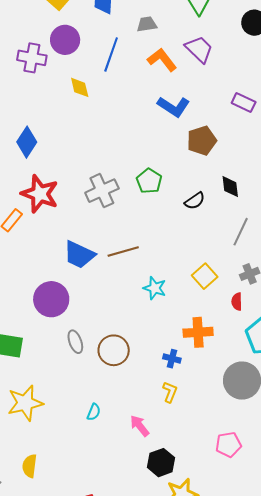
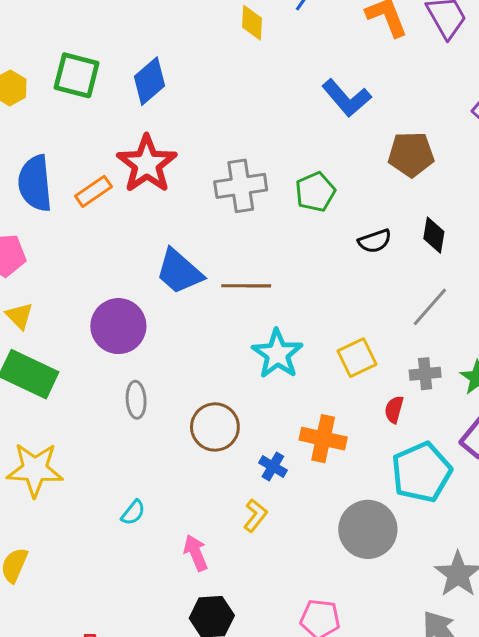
blue L-shape: (174, 107) -> (346, 98), moved
cyan star: (155, 288) -> (277, 354), size x1.4
brown circle: (114, 350) -> (215, 427), moved

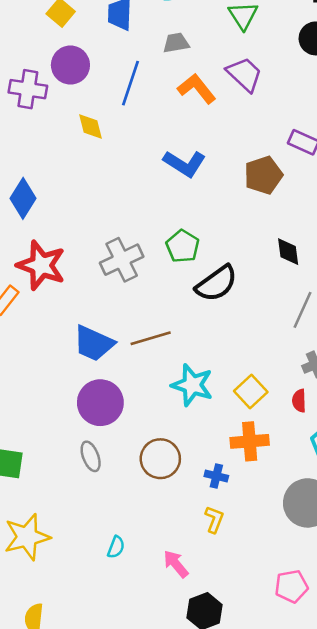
brown pentagon: (411, 154) -> (263, 175), moved
black semicircle: (375, 241) -> (216, 284), moved, size x1.6
purple circle: (118, 326) -> (100, 403), moved
yellow square: (357, 358) -> (251, 391), moved

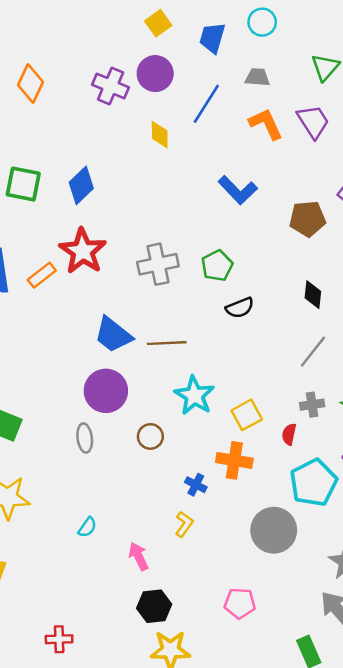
black semicircle: (216, 284) -> (240, 308), size x0.7
brown circle: (160, 459) -> (150, 436), moved, size x0.7

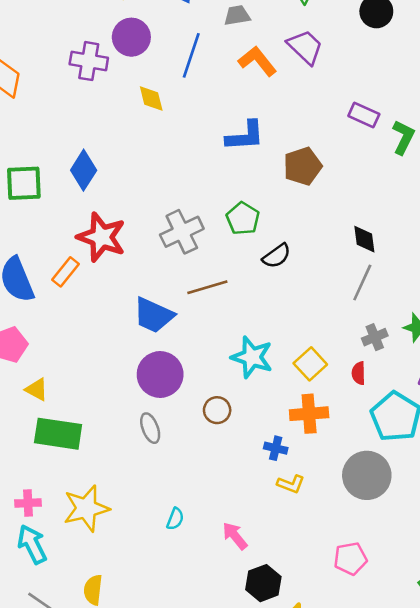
blue L-shape: (238, 190) -> (245, 136), turned -36
brown pentagon: (308, 219) -> (303, 166), moved
black diamond: (313, 295) -> (364, 239), moved
brown line: (167, 343) -> (207, 287), moved
yellow L-shape: (184, 524) -> (291, 484), moved, turned 90

